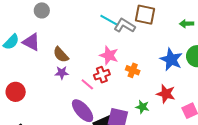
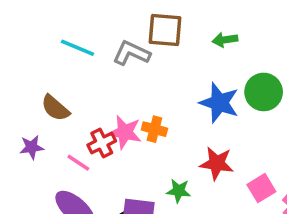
cyan line: (109, 20) -> (77, 48), moved
green arrow: (187, 24) -> (225, 40), moved
brown semicircle: (61, 55) -> (55, 108), moved
pink star: (109, 55) -> (125, 132), moved

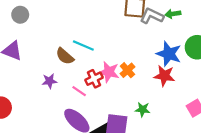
cyan line: (77, 48) -> (83, 46), moved
gray L-shape: (131, 53) -> (152, 16), moved
orange cross: (154, 129) -> (128, 70), turned 32
red star: (217, 163) -> (164, 76), moved

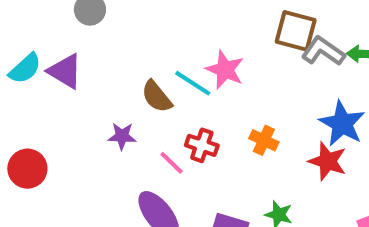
orange cross: (128, 70) -> (264, 140), turned -32
pink star: (109, 72) -> (225, 70), moved
red cross: (94, 79) -> (202, 145), turned 35

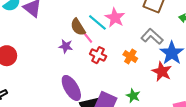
gray L-shape: (323, 51) -> (152, 37), moved
purple star: (122, 136) -> (66, 46), moved
pink line: (172, 163) -> (87, 37), moved

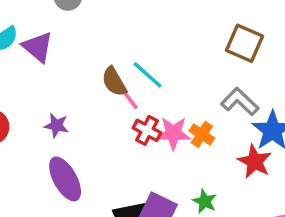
pink star: (115, 18) -> (173, 133), moved, turned -30
purple star: (66, 46) -> (56, 125), moved
purple ellipse: (71, 88) -> (65, 179), moved

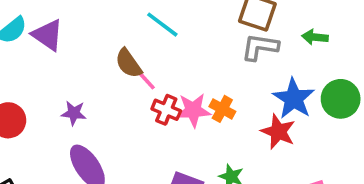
cyan line: (148, 75) -> (162, 25), moved
gray L-shape: (240, 102) -> (260, 47), moved, turned -30

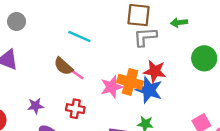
blue star: (294, 99) -> (149, 90), moved
orange cross: (222, 109) -> (130, 82), size x1.5
red cross: (166, 110) -> (75, 109), moved
red star: (278, 132) -> (155, 71), moved

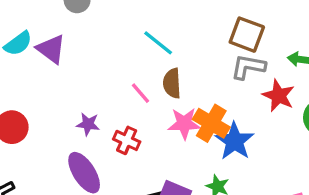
brown semicircle: (63, 66) -> (172, 83), moved, turned 30
red star: (155, 71) -> (279, 96), moved
purple star: (36, 106) -> (88, 124), moved

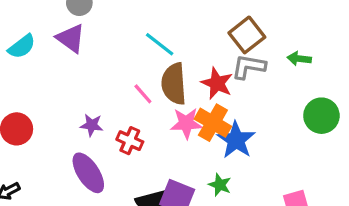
brown square: (247, 35) -> (247, 35), turned 32
purple triangle: (51, 49) -> (71, 38), moved
brown semicircle: (172, 83) -> (174, 84), size x1.4
red star: (279, 96) -> (217, 83), moved

